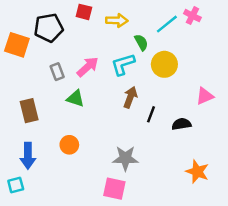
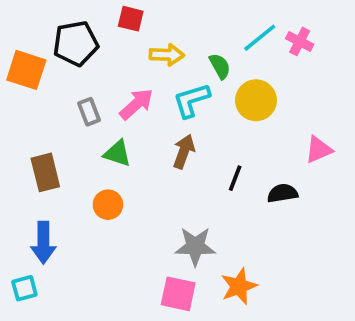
pink cross: (192, 16) -> (300, 41), moved
yellow arrow: (117, 20) -> (167, 55), moved
brown arrow: (130, 97) -> (184, 152), moved
orange circle: (69, 145) -> (108, 205), moved
orange star: (197, 172) -> (239, 286), moved, turned 30

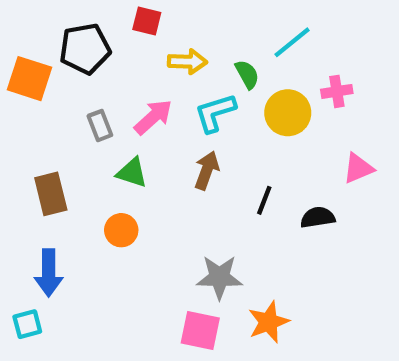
pink cross: (300, 41) -> (337, 91), moved, turned -36

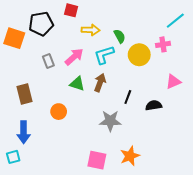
cyan line: (292, 42) -> (175, 21), moved
green triangle: (132, 173) -> (77, 84), moved
gray star: (219, 277) -> (110, 121), moved

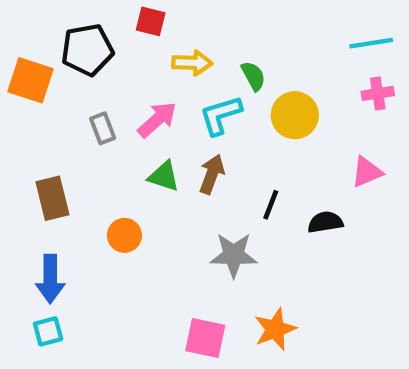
cyan line: (175, 21) -> (371, 43), turned 30
pink cross: (163, 44) -> (378, 93), moved
cyan square: (13, 157) -> (48, 331), moved

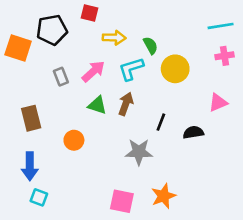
cyan square: (48, 331) -> (39, 197), moved, turned 36

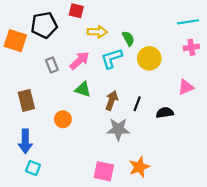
brown arrow: (126, 104) -> (112, 100), moved

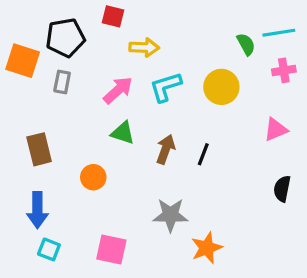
green semicircle: (128, 38) -> (246, 44), moved
gray rectangle: (52, 65) -> (62, 82), moved, turned 32
black semicircle: (165, 113) -> (282, 189), moved, turned -70
gray star: (118, 129) -> (170, 215), moved
pink square: (104, 171) -> (111, 249), moved

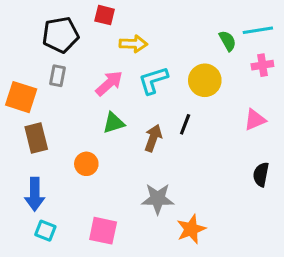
orange square: (23, 61) -> (21, 97), moved
green triangle: (123, 133) -> (114, 123), turned -35
black line: (203, 154) -> (185, 124), moved

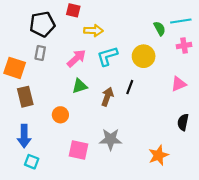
orange star: (191, 229) -> (158, 155), moved
pink square: (103, 231) -> (79, 150), moved

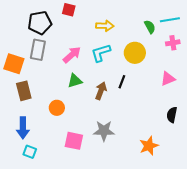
yellow arrow: (93, 31) -> (105, 26), moved
gray rectangle: (40, 53) -> (38, 50), size x1.5

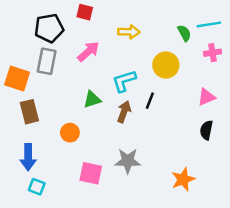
cyan L-shape: (101, 53) -> (124, 81), moved
pink arrow: (72, 55) -> (88, 51), moved
black semicircle: (172, 115) -> (206, 130), moved

